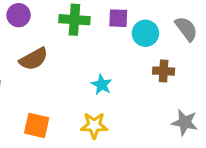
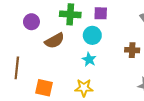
purple circle: (19, 15) -> (31, 22), moved
cyan circle: (145, 33) -> (92, 35), moved
brown semicircle: (34, 59) -> (55, 41), moved

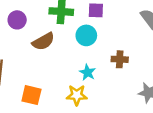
brown cross: (132, 50) -> (120, 59), moved
cyan star: (89, 59) -> (87, 72), moved

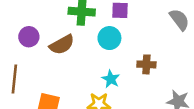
purple circle: (17, 20) -> (29, 37), moved

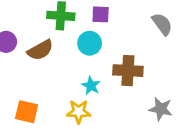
brown cross: (146, 64) -> (128, 71), size x1.5

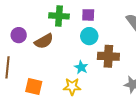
cyan circle: (90, 43) -> (89, 36), moved

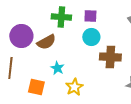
purple circle: (19, 35) -> (21, 36), size x1.5
cyan star: (81, 67) -> (57, 68), moved
yellow star: (72, 87) -> (74, 87), turned -30

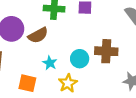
cyan circle: (91, 37) -> (80, 59), moved

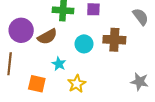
brown cross: (106, 51) -> (114, 40), moved
cyan circle: (80, 59) -> (84, 44), moved

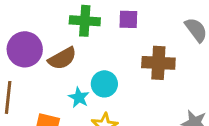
cyan circle: (84, 44) -> (104, 84), moved

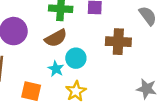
brown semicircle: (62, 58) -> (56, 38), moved

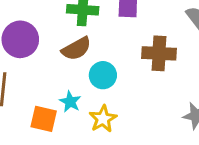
cyan star: (56, 69) -> (70, 102), moved

